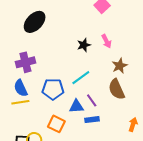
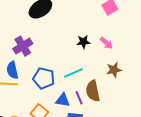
pink arrow: (106, 41) -> (106, 43), turned -32
purple cross: (25, 62) -> (23, 46), turned -30
brown semicircle: (116, 89) -> (93, 91), moved

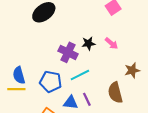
purple cross: (23, 46) -> (68, 52), moved, turned -30
brown star: (114, 70) -> (132, 70), moved
brown semicircle: (93, 91) -> (115, 93), moved

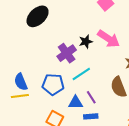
pink arrow: (111, 43) -> (109, 39), size x1.6
purple cross: (68, 52) -> (67, 53), turned 36

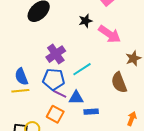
black star: (86, 42) -> (85, 21), moved
purple cross: (67, 53) -> (56, 54), moved
purple line: (91, 97) -> (60, 94), moved, turned -32

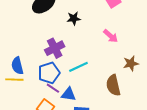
black star: (85, 21) -> (74, 18), moved
pink arrow: (109, 34) -> (111, 36), size x0.7
blue pentagon: (54, 79) -> (49, 73), turned -30

